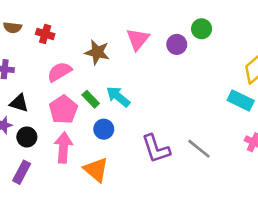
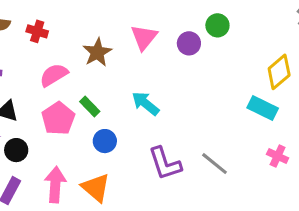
brown star: (97, 52) -> (97, 52), turned 30
cyan arrow: (118, 97) -> (145, 103), moved
pink arrow: (63, 147) -> (55, 185), moved

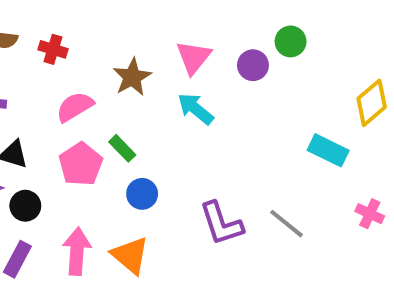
cyan arrow: (145, 103) -> (196, 109), moved
cyan rectangle: (263, 108) -> (328, 150), moved

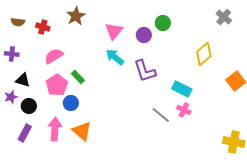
brown star: (132, 77) -> (76, 16), moved
cyan rectangle: (328, 150) -> (182, 89), moved
blue circle: (142, 194) -> (71, 103), moved
pink cross: (370, 214) -> (184, 110), moved
purple L-shape: (221, 224) -> (145, 71), moved

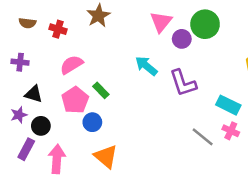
green circle: (163, 23) -> (205, 24), size x1.5
pink triangle: (114, 31) -> (161, 22), moved
pink arrow: (55, 129) -> (57, 159), moved
purple rectangle: (25, 133) -> (26, 149), moved

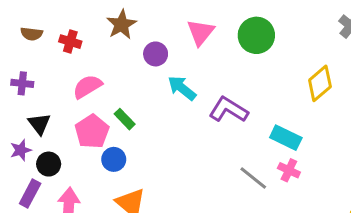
purple circle: (182, 39) -> (156, 54), moved
purple L-shape: (183, 83) -> (228, 110), turned 140
black triangle: (34, 94) -> (39, 124), turned 36

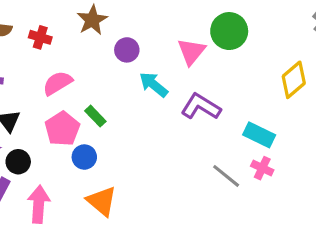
pink triangle: (201, 32) -> (191, 52), moved

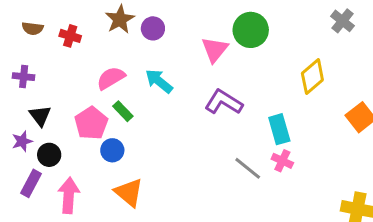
purple circle: (127, 50) -> (153, 28), moved
pink semicircle: (58, 83) -> (111, 78), moved
cyan arrow: (154, 85) -> (159, 81), moved
cyan rectangle: (259, 135) -> (279, 129), turned 48

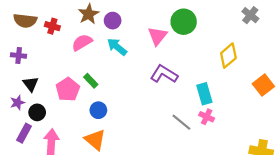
brown semicircle: (33, 28) -> (25, 21), size x1.5
pink semicircle: (111, 78) -> (82, 42), moved
cyan arrow: (159, 81) -> (117, 47), moved
blue circle: (112, 150) -> (98, 110), moved

